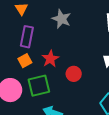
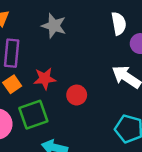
red star: (50, 59) -> (45, 79), turned 30

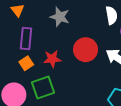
red circle: (77, 95) -> (86, 50), moved, size x1.5

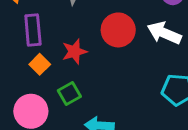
green square: (43, 88) -> (69, 93), size x0.7

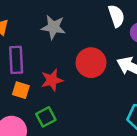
orange square: (40, 64) -> (21, 90), turned -30

